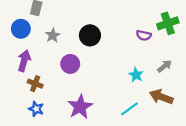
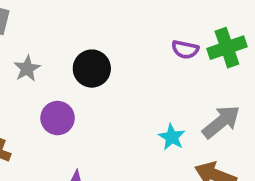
purple semicircle: (144, 35) -> (185, 49), moved
gray arrow: (165, 66) -> (221, 122), size x1.5

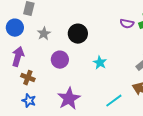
cyan star: (172, 137) -> (100, 63), moved

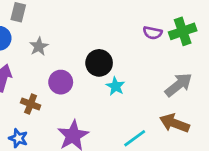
black circle: (78, 34) -> (99, 63), moved
brown cross: (28, 78) -> (31, 104), moved

